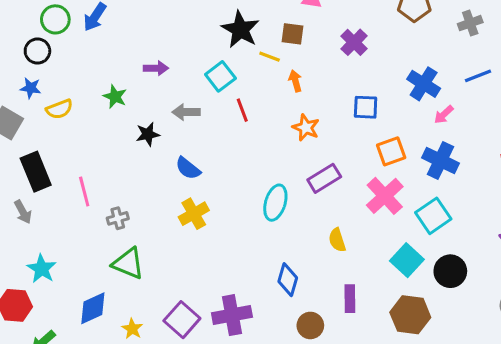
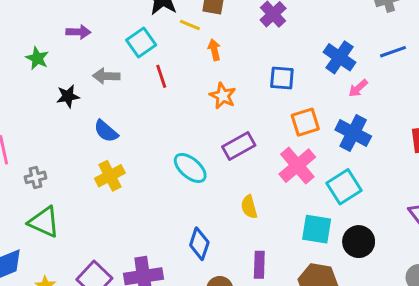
cyan ellipse: (275, 203) -> (190, 168), turned -68
cyan square: (407, 260) -> (317, 229), turned -36

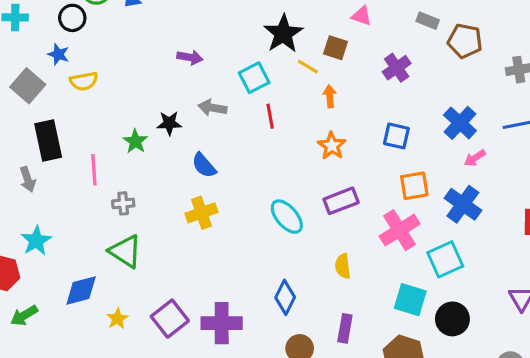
green star: (37, 58) -> (135, 141), moved

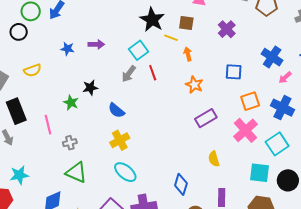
blue star: (58, 54) -> (67, 49), moved
gray arrow: (212, 108) -> (129, 74), moved, turned -54
cyan ellipse: (287, 217) -> (125, 172), moved
cyan star: (36, 241) -> (19, 175), turned 30

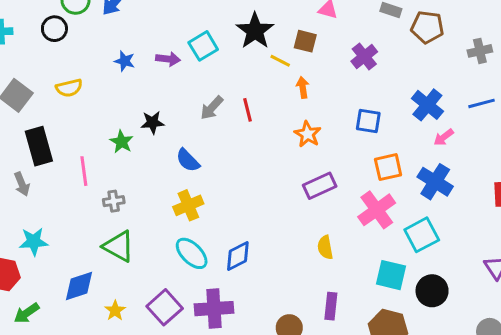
cyan square: (139, 50) -> (203, 46), moved
blue diamond: (181, 184) -> (238, 256), moved, turned 40

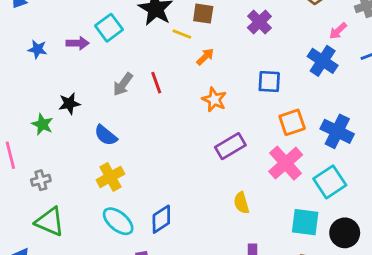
orange arrow: (303, 87) -> (205, 57), turned 60
pink arrow: (444, 137) -> (338, 31), moved

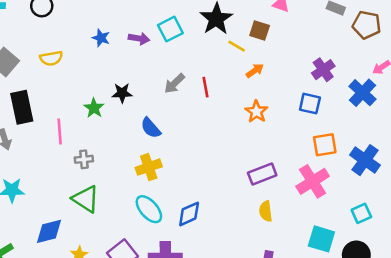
purple cross: (259, 22) -> (323, 70), moved
purple rectangle: (230, 146) -> (262, 174), moved
cyan square: (330, 182) -> (361, 213), moved, size x0.7

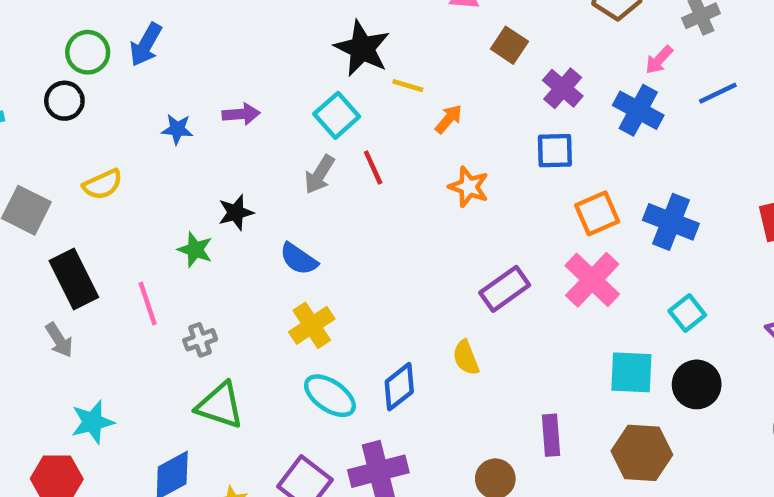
cyan square: (170, 29) -> (337, 115), moved
brown square: (260, 31) -> (509, 45), moved, turned 30
yellow semicircle: (266, 211) -> (466, 358), moved

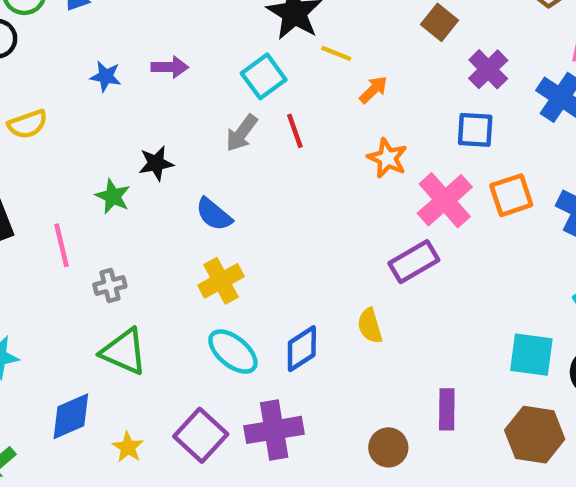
pink cross: (592, 280) -> (445, 200), moved

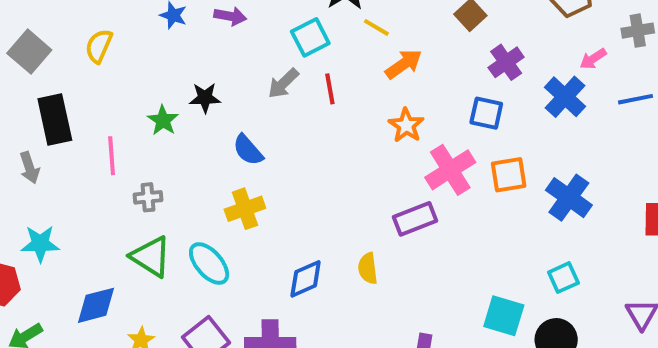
orange arrow: (373, 90) -> (404, 64), size x1.4
yellow semicircle: (27, 124) -> (99, 46), turned 124
cyan ellipse: (233, 352) -> (209, 263), moved

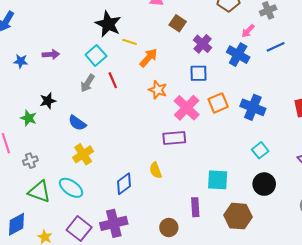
purple rectangle: (415, 219) -> (174, 138), turned 30
cyan square: (504, 316) -> (218, 180), moved

